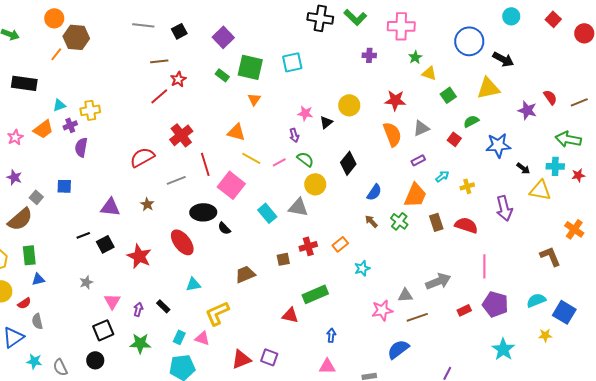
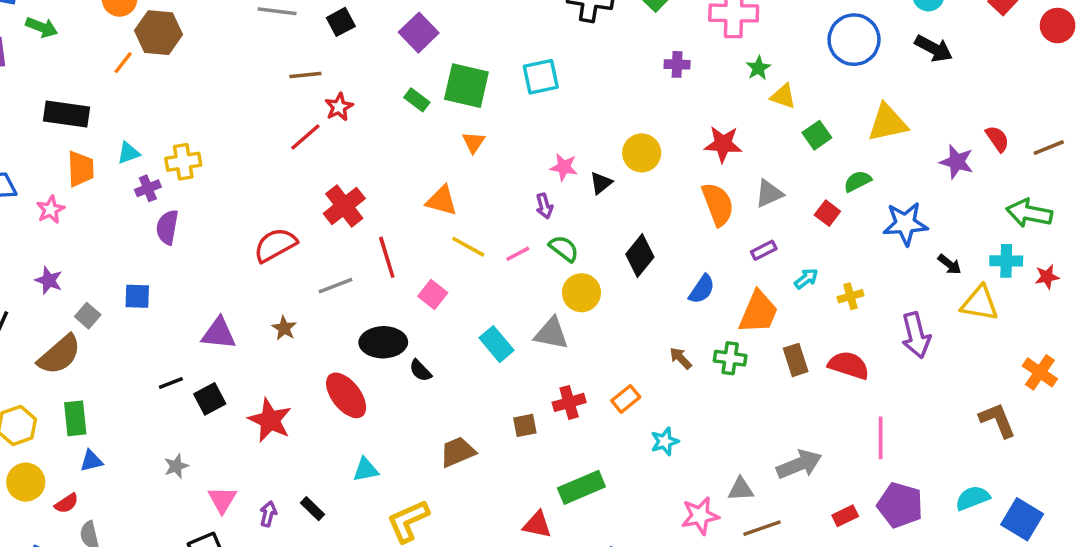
black arrow: (503, 59) -> (934, 48), moved
orange trapezoid: (43, 129) -> (81, 169), moved, turned -55
pink square: (231, 185) -> (433, 294), size x0.6
blue semicircle: (374, 192) -> (702, 289), moved
green cross: (399, 221) -> (730, 358), turned -30

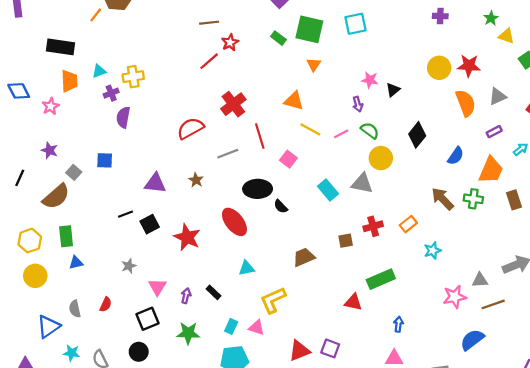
yellow circle: (642, 153) -> (439, 68), moved
brown arrow: (681, 358) -> (442, 199), size x1.6
red semicircle: (66, 503) -> (106, 304), moved, turned -32

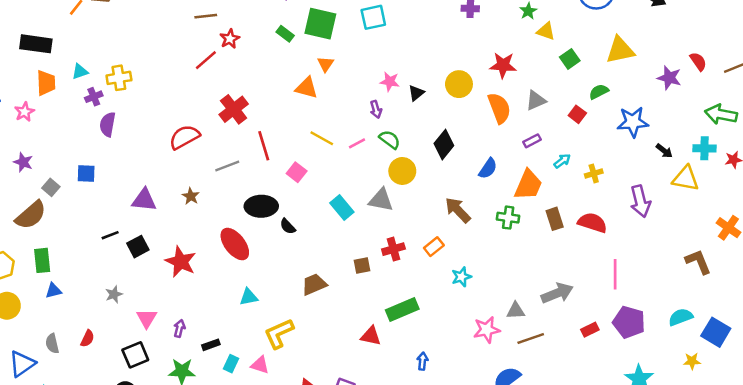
yellow circle: (439, 68) -> (459, 84), moved
orange triangle: (294, 101) -> (307, 88), moved
brown arrow: (442, 199) -> (458, 210), moved
black rectangle: (214, 292) -> (211, 345), moved, turned -64

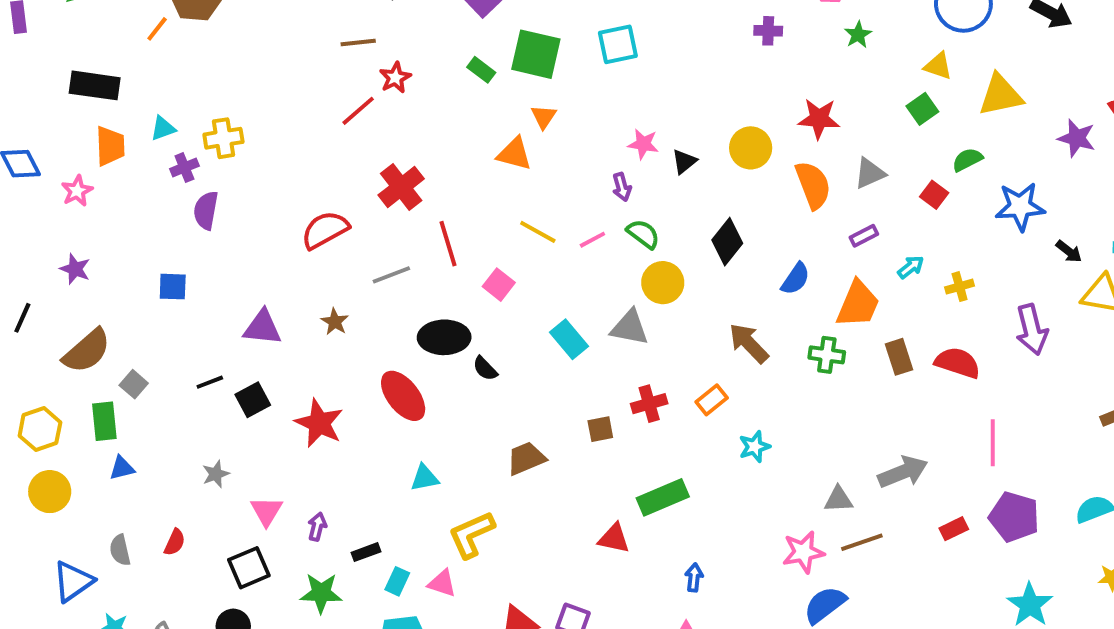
yellow triangle: (546, 31) -> (938, 66), moved
gray square: (51, 187) -> (134, 384), moved
pink star: (487, 330) -> (803, 552), moved

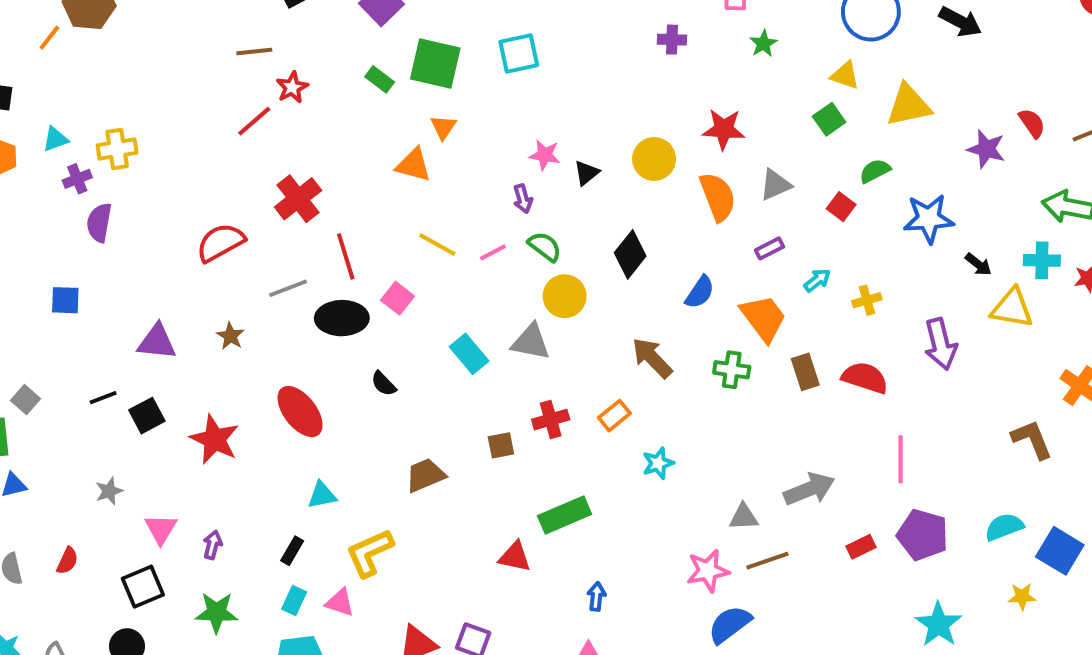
orange trapezoid: (858, 304) -> (763, 318), turned -60
black ellipse: (444, 337) -> (342, 318), moved
black rectangle: (366, 552) -> (292, 551), moved, turned -40

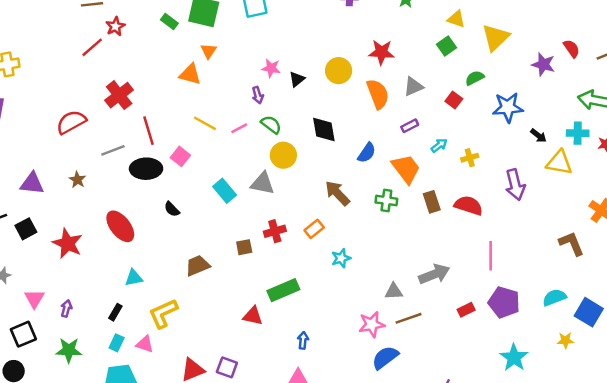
yellow triangle: (909, 105) -> (496, 37), turned -32
black diamond: (630, 254) -> (324, 129), turned -48

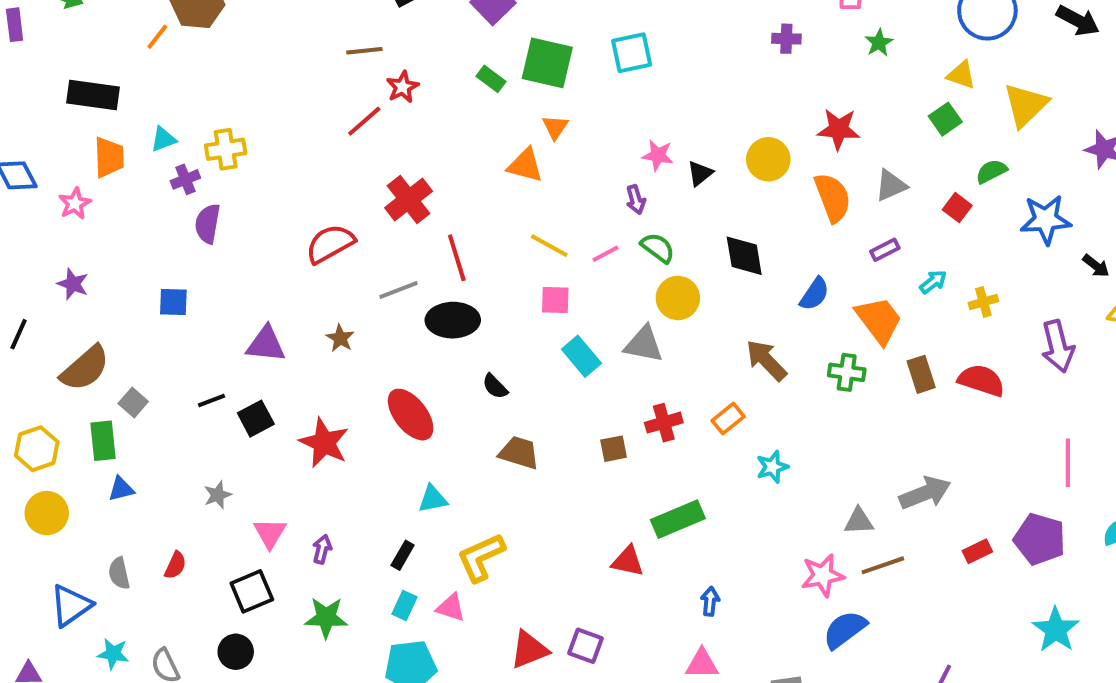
pink square: (180, 156) -> (555, 300), moved, turned -36
pink line: (491, 256) -> (1068, 463), moved
brown trapezoid: (198, 266) -> (519, 453), moved, turned 40

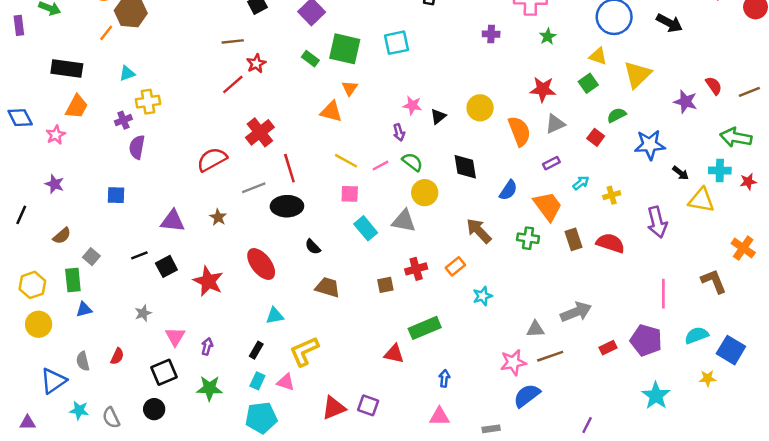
red star: (839, 129) -> (543, 89), moved
cyan triangle: (163, 139) -> (127, 73), moved
orange trapezoid: (109, 157) -> (77, 107), turned 30
brown semicircle: (85, 368) -> (62, 236), size x0.6

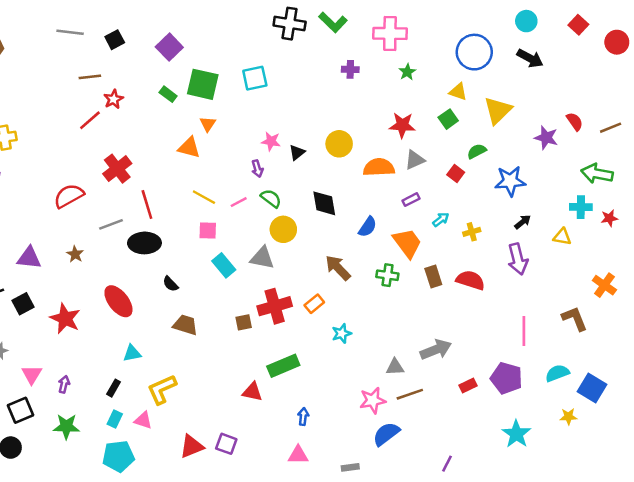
orange semicircle: (519, 131) -> (379, 167), turned -72
black arrow: (681, 173) -> (523, 222), moved, turned -77
yellow triangle: (701, 200) -> (562, 237), size x0.7
red cross: (416, 269) -> (275, 306), size x1.5

